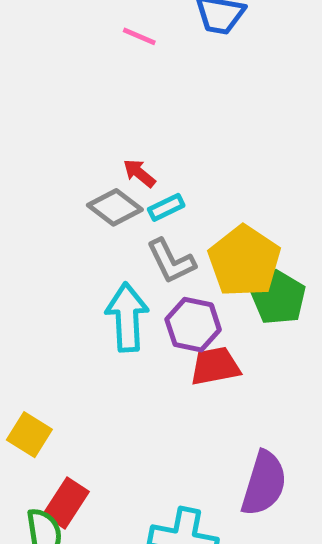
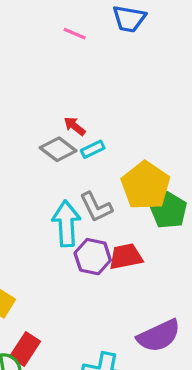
gray L-shape: (171, 261) -> (96, 207), moved
purple hexagon: (193, 325) -> (93, 257), moved
purple semicircle: (264, 483) -> (159, 336), turned 48

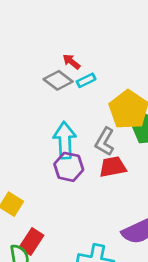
gray L-shape: (96, 207) -> (105, 142), moved, turned 56
purple hexagon: (93, 257) -> (69, 167), moved

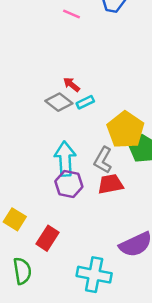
red rectangle: (31, 241) -> (47, 238), moved

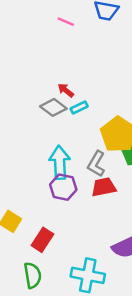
green semicircle: (22, 271) -> (33, 275), moved

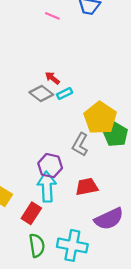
cyan arrow: (60, 163) -> (47, 187), moved
red trapezoid: (104, 187) -> (87, 187), moved
green semicircle: (33, 275) -> (37, 245), moved

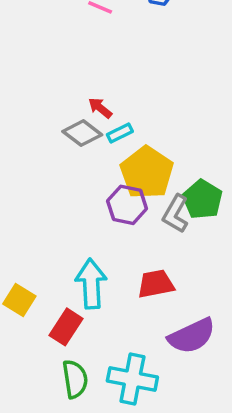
yellow pentagon: (100, 118) -> (147, 173), moved
gray L-shape: (80, 145) -> (176, 214), moved
purple hexagon: (50, 166) -> (127, 205), moved

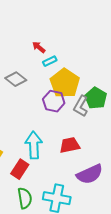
gray diamond: (82, 133) -> (16, 79), moved

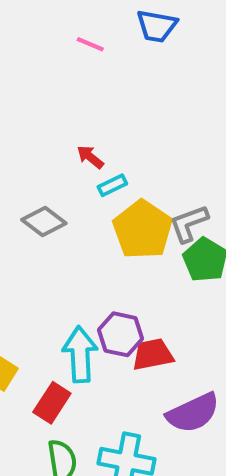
purple hexagon: (54, 101) -> (120, 334), moved
gray L-shape: (81, 106) -> (189, 223), moved, turned 40

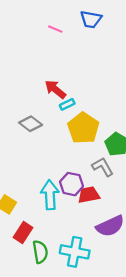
red arrow: (90, 157) -> (55, 89), size x1.5
gray L-shape: (189, 223) -> (103, 167), moved, turned 80
red rectangle: (52, 403) -> (23, 232), moved

